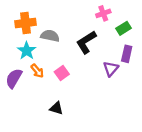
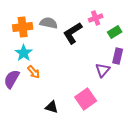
gray semicircle: (50, 36) -> (49, 23), moved
black L-shape: (86, 42) -> (73, 33), moved
pink square: (62, 73) -> (86, 99), moved, size x1.5

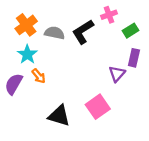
gray semicircle: (49, 23) -> (55, 33), moved
orange cross: (23, 27) -> (26, 25), turned -30
black triangle: (52, 107) -> (59, 116), size x1.5

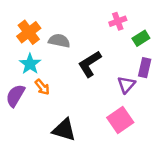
black L-shape: (83, 32) -> (90, 64), moved
pink square: (98, 107) -> (120, 120), moved

